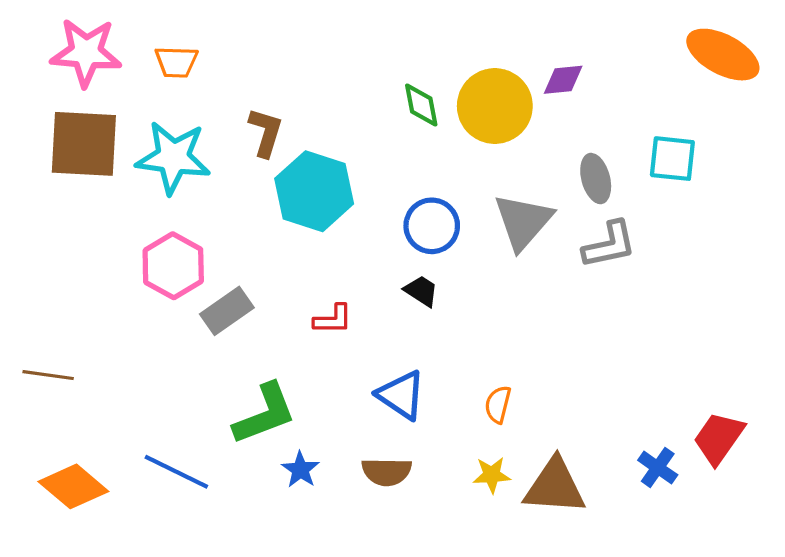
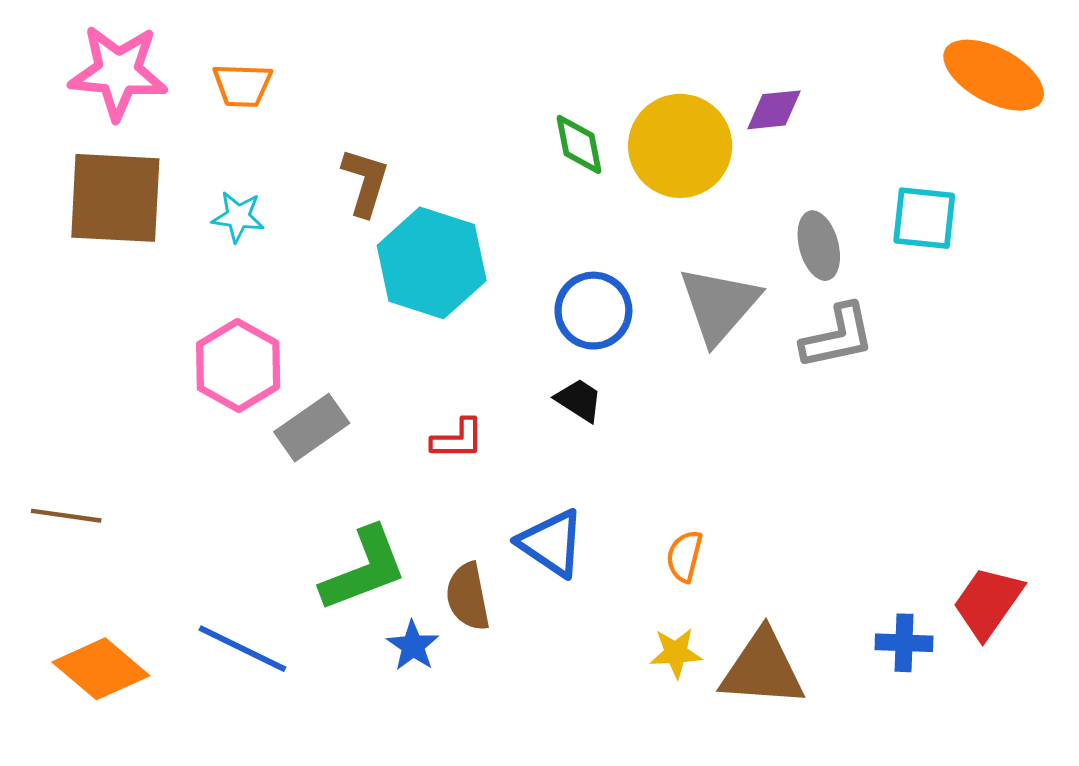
cyan star: (173, 158) -> (238, 217), size x0.5
blue cross: (658, 468) -> (904, 643), turned -33
brown semicircle: (387, 472) -> (468, 597), moved, turned 78

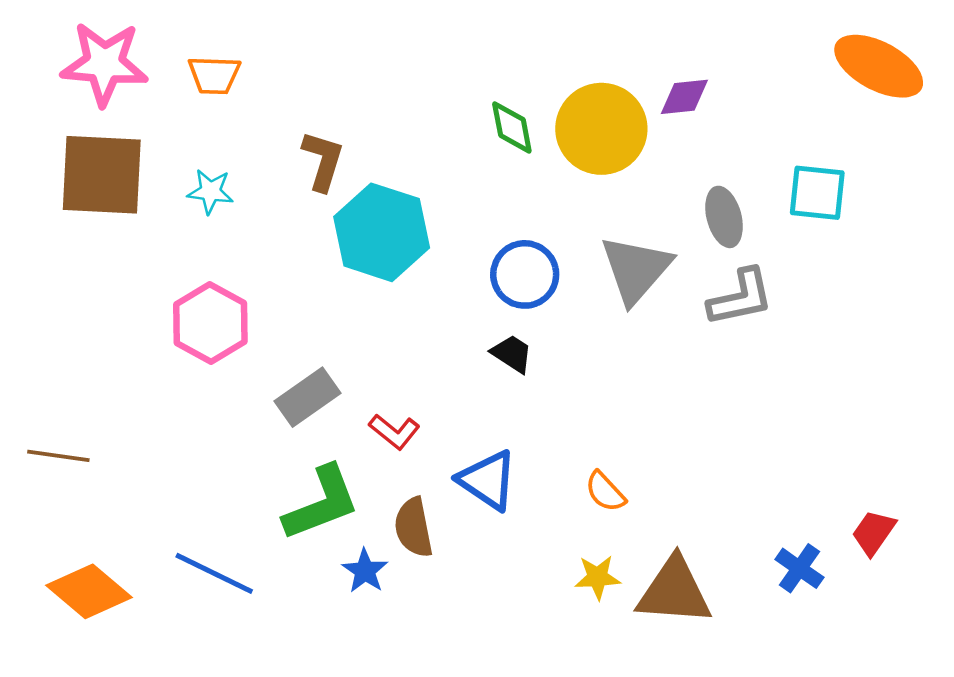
gray rectangle: (312, 428) -> (308, 397), moved
red L-shape: (458, 439) -> (394, 432), moved, turned 39
orange semicircle: (684, 556) -> (605, 492), turned -57
red trapezoid: (988, 602) -> (874, 533), size x0.7
blue cross: (904, 643) -> (799, 568), turned 33

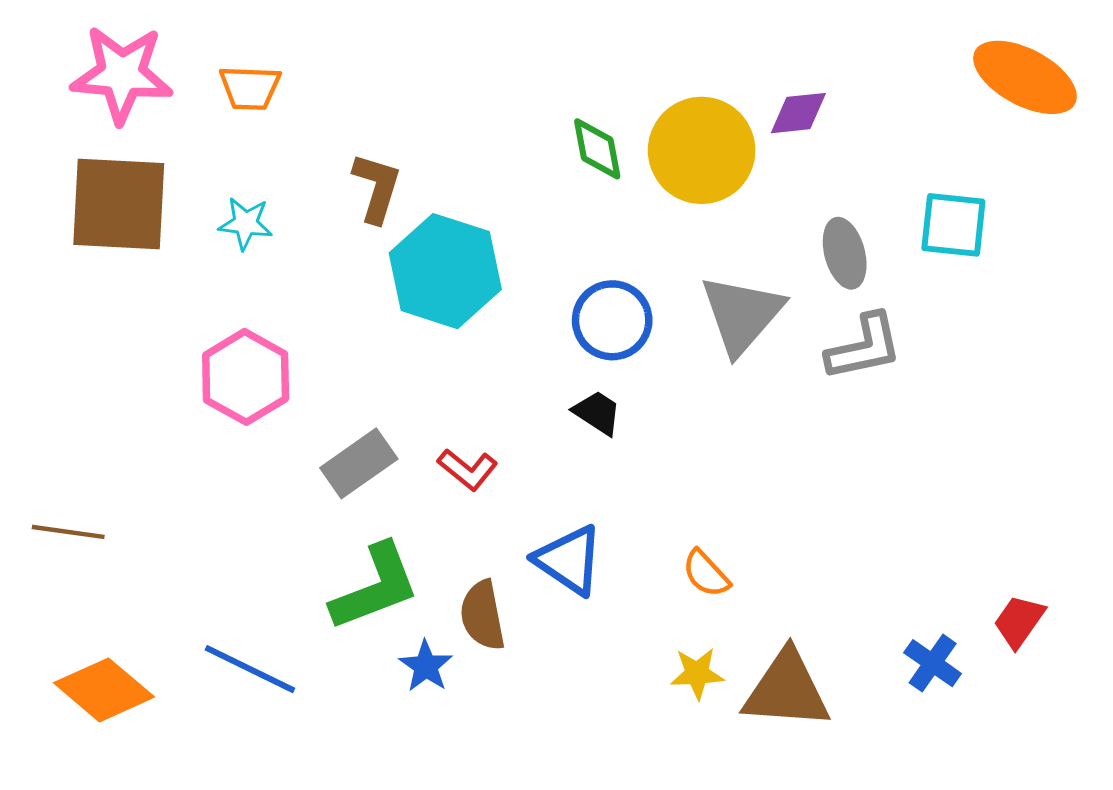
red L-shape: (394, 432) -> (468, 469), moved

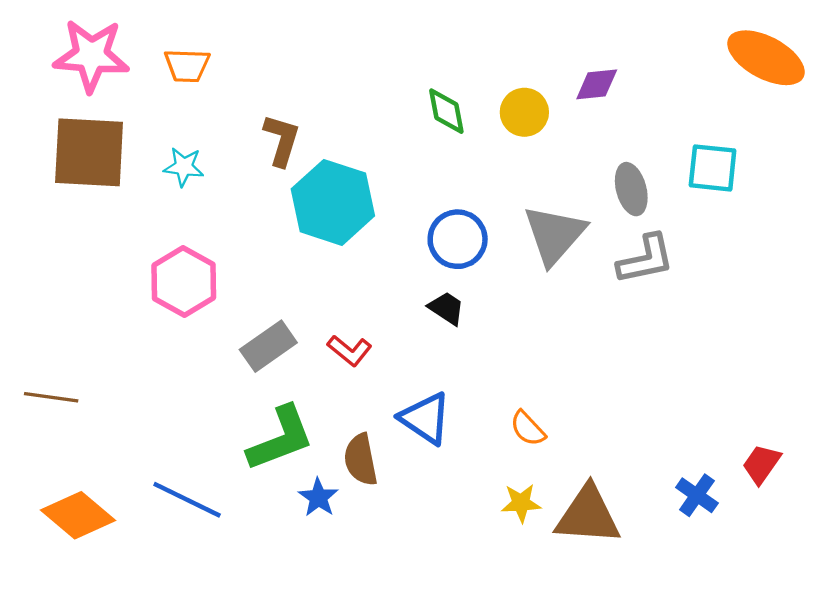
yellow circle: (702, 150) -> (524, 112), size x0.6

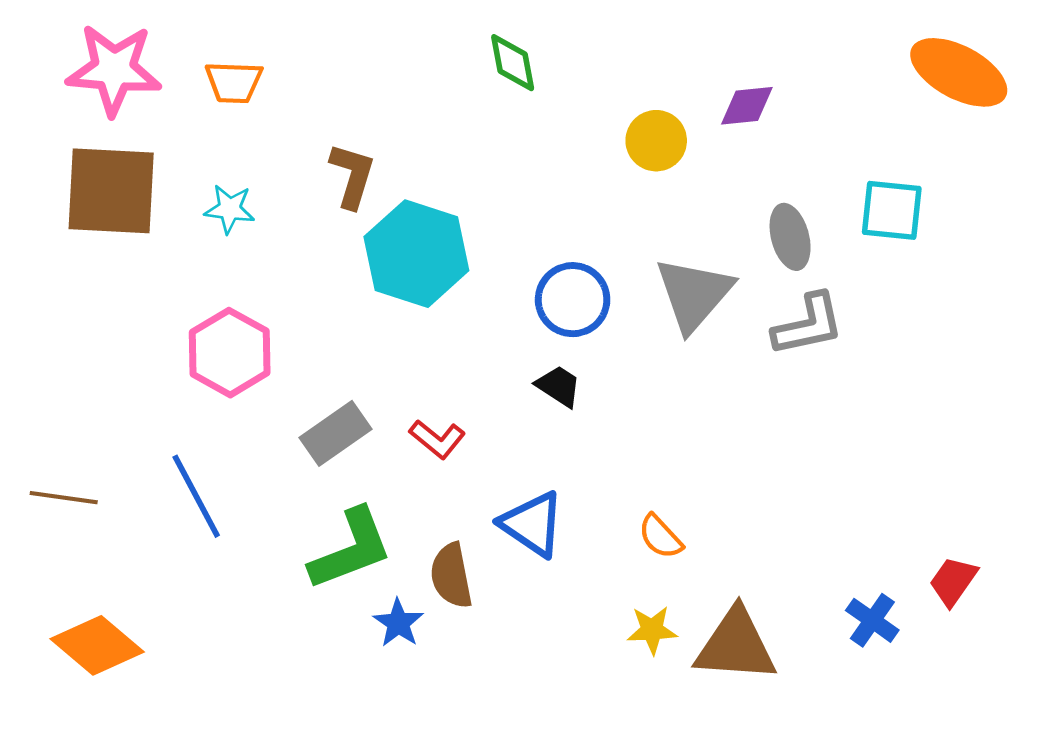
green diamond: (446, 111) -> (513, 63), moved
blue line: (187, 500) -> (196, 496), moved, turned 36

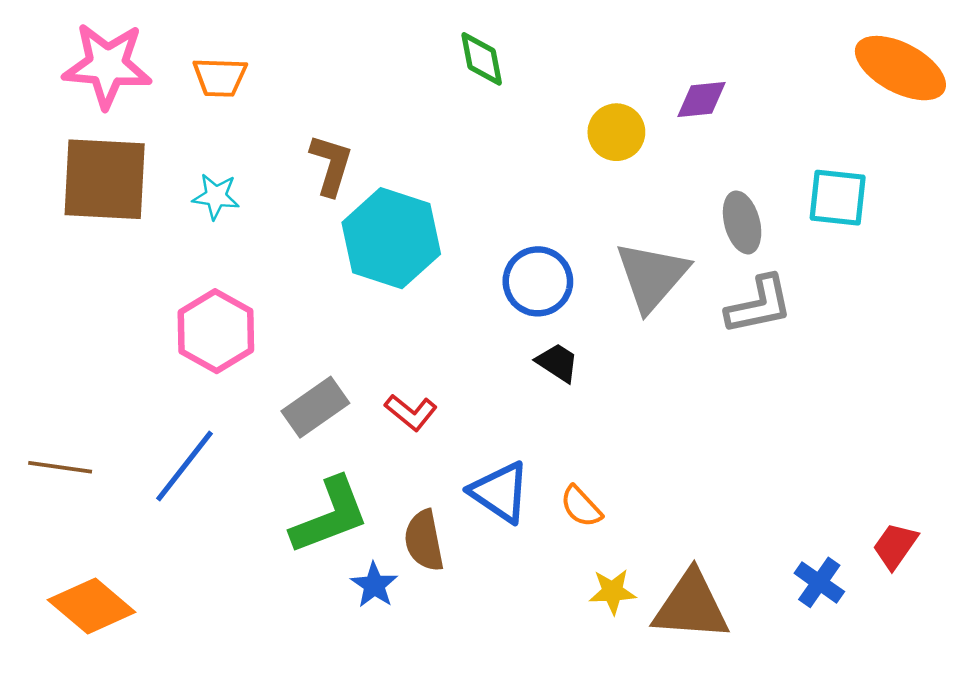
black trapezoid: (559, 386) -> (558, 363), moved
blue line: (196, 496) -> (184, 466), turned 66
orange semicircle: (660, 537) -> (581, 507), moved

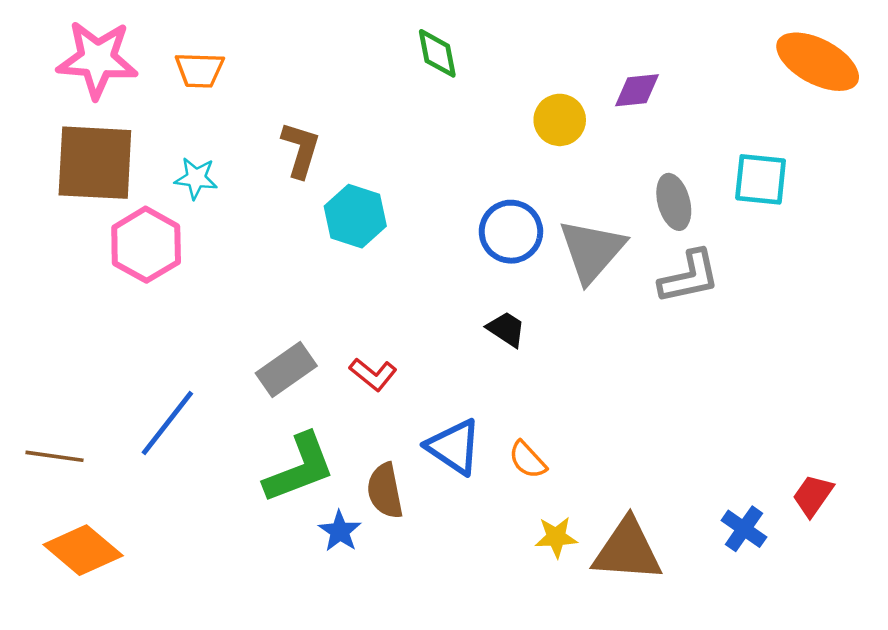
cyan hexagon: (391, 238) -> (355, 216), size x0.7
blue circle: (538, 281) -> (511, 232), moved
pink hexagon: (216, 331) -> (146, 245), moved
brown line: (60, 467) -> (55, 456), moved

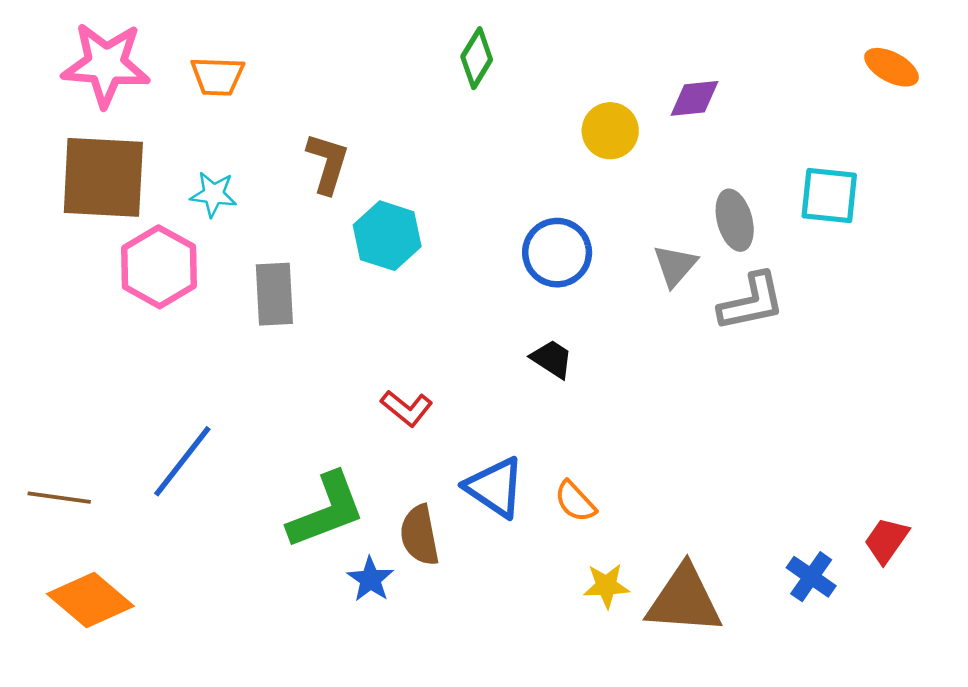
green diamond: (437, 53) -> (477, 58), turned 42
orange ellipse: (818, 62) -> (892, 67), size x0.6
gray triangle: (592, 251) -> (675, 266), moved, size x0.6
gray rectangle: (286, 370) -> (274, 294), moved, turned -58

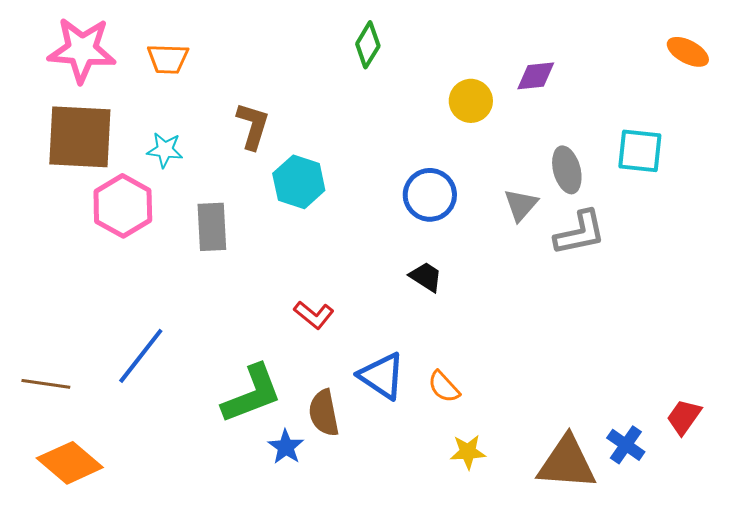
brown triangle: (684, 600) -> (567, 463), moved

